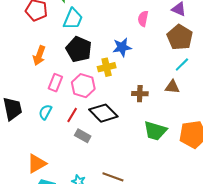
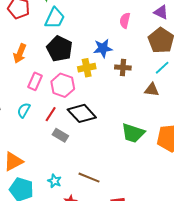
brown cross: (140, 94) -> (123, 68), moved

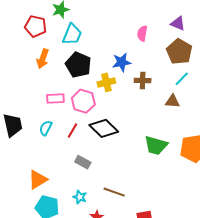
orange arrow: (20, 53) -> (43, 59), moved
pink rectangle: (35, 81) -> (55, 99), turned 66
gray rectangle: (60, 135) -> (83, 162), moved

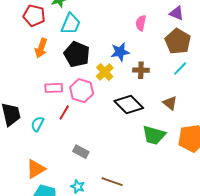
yellow cross: (106, 82) -> (105, 72), turned -30
brown triangle: (172, 101) -> (170, 103), moved, turned 35
cyan semicircle: (46, 128) -> (37, 124), moved
black diamond: (104, 128) -> (129, 105), moved
red line: (73, 131) -> (64, 113), moved

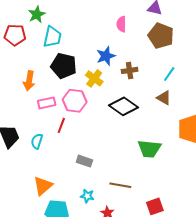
orange arrow: (41, 48) -> (29, 81), moved
cyan line: (180, 69) -> (169, 74), moved
green trapezoid: (154, 135) -> (149, 149), moved

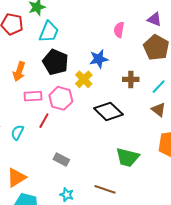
brown cross: (130, 70) -> (131, 79), moved
brown triangle: (164, 98) -> (159, 110), moved
brown line: (120, 185) -> (105, 189), moved
cyan star: (87, 196) -> (67, 195), moved

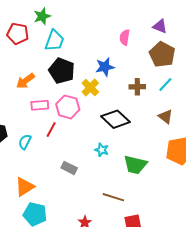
orange arrow: (19, 72) -> (25, 81), turned 36
cyan line: (159, 87) -> (165, 84), moved
cyan star: (67, 195) -> (102, 150), moved

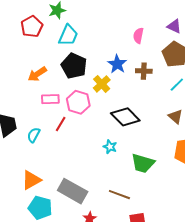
red pentagon: (18, 34) -> (32, 27), turned 30
blue star: (105, 67) -> (117, 64), turned -30
brown cross: (137, 87) -> (144, 71), moved
gray rectangle: (69, 168) -> (73, 191), moved, size x1.8

